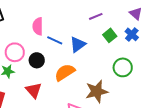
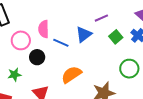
blue triangle: (78, 44) -> (84, 34), moved
pink circle: (15, 52) -> (21, 40), moved
black circle: (37, 60) -> (37, 57), moved

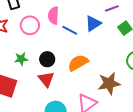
black circle: (37, 57) -> (47, 59), moved

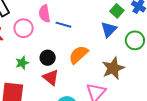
blue triangle: (93, 24) -> (109, 29), moved

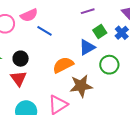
pink semicircle: (44, 14) -> (29, 15), turned -120
orange semicircle: (79, 55) -> (63, 65), moved

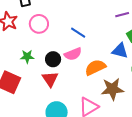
pink semicircle: (29, 15) -> (73, 54), moved
blue triangle: (87, 47) -> (120, 51), turned 42

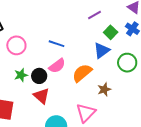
blue triangle: (120, 51) -> (102, 50), turned -36
green star: (27, 57) -> (21, 75), moved
brown star: (112, 89) -> (104, 89), size x0.6

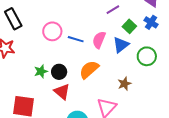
pink circle: (16, 45) -> (52, 31), moved
pink semicircle: (57, 66) -> (99, 40), moved, turned 150
orange semicircle: (82, 73) -> (89, 70), moved

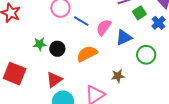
green square: (129, 26) -> (139, 13), moved
red triangle: (62, 92) -> (54, 80), moved, turned 30

